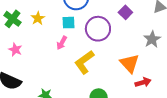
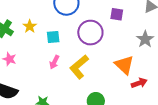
purple square: (125, 12) -> (117, 14), turned -32
cyan square: (69, 23) -> (53, 37), moved
pink arrow: (62, 43) -> (54, 62), moved

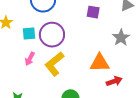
purple circle: (90, 33) -> (52, 35), moved
orange triangle: (124, 65) -> (100, 63), turned -45

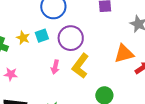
cyan square: (29, 34) -> (42, 36), moved

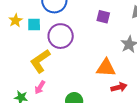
yellow L-shape: (80, 66) -> (40, 61), moved
pink arrow: (55, 67) -> (40, 87), moved

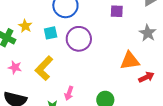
yellow star: (16, 20) -> (25, 26), moved
yellow L-shape: (40, 61) -> (44, 68), moved

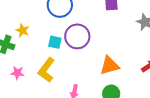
cyan square: (51, 33) -> (55, 42), moved, turned 32
orange triangle: (130, 61) -> (110, 66), moved

